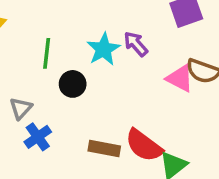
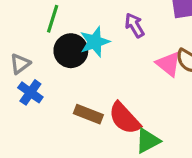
cyan star: (103, 49) -> (95, 42), moved
black circle: (73, 84) -> (71, 51), size x1.4
blue cross: (38, 137) -> (30, 92), turned -30

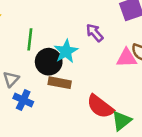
pink triangle: (168, 64) -> (127, 58), turned -30
brown rectangle: (88, 114) -> (60, 83), moved

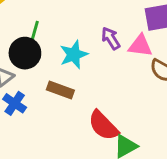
pink triangle: (127, 58) -> (140, 46), moved
black circle: (49, 62) -> (25, 53), moved

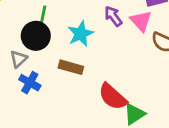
pink triangle: (140, 46) -> (141, 21), turned 45

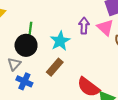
purple arrow: (113, 16) -> (84, 26), turned 42
brown rectangle: (71, 67) -> (55, 67), turned -60

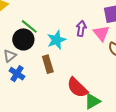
green line: (30, 31) -> (29, 26), turned -66
brown rectangle: (55, 67) -> (48, 64), turned -66

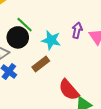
cyan star: (56, 40) -> (51, 40), turned 30
brown rectangle: (48, 64) -> (41, 64), turned 66

